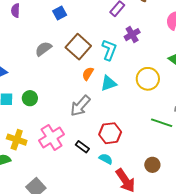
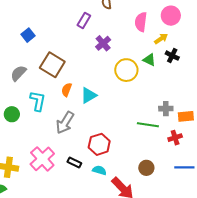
cyan L-shape: (109, 50) -> (38, 101), moved
yellow circle: (148, 79) -> (126, 70), moved
green circle: (30, 98) -> (12, 114), moved

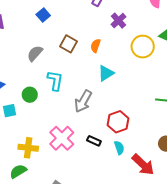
brown square: (52, 65) -> (68, 44), size x0.7
orange semicircle: (67, 90) -> (96, 46), moved
cyan semicircle: (99, 170) -> (119, 148), turned 56

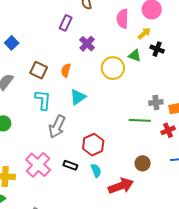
cyan L-shape: (55, 81) -> (43, 100), moved
red arrow: (143, 165) -> (121, 186), turned -60

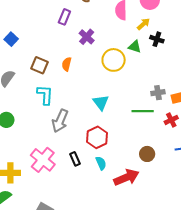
cyan triangle: (78, 97) -> (101, 102), moved, turned -30
black rectangle: (70, 165) -> (75, 159), turned 48

